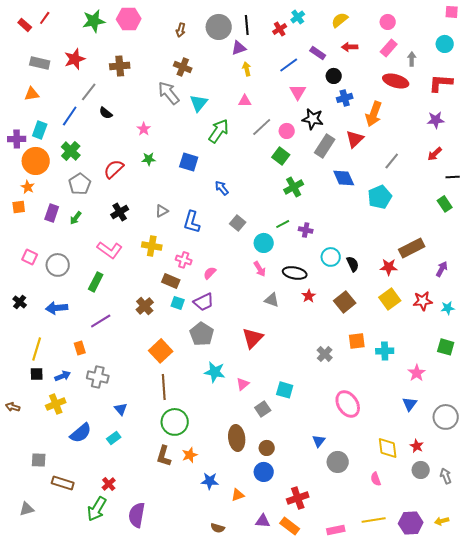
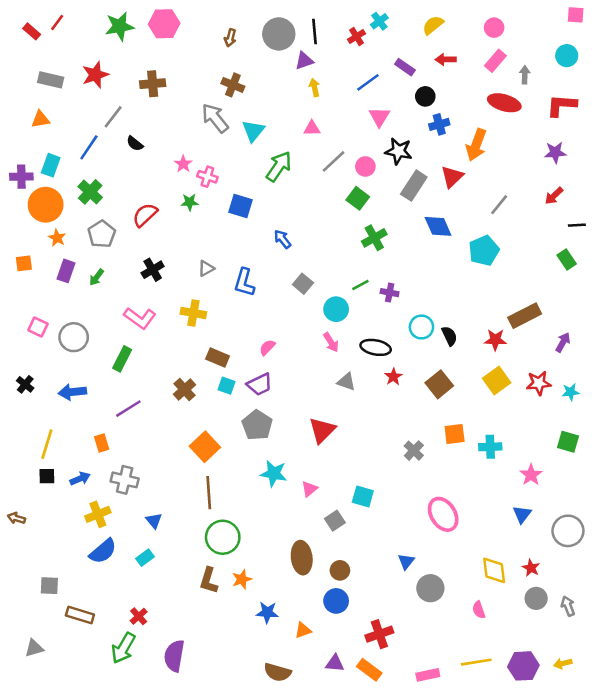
orange star: (28, 187) -> (57, 238), moved
pink cross: (184, 260) -> (207, 177), moved
yellow cross: (56, 404) -> (98, 514), moved
brown semicircle: (218, 528) -> (277, 672), size x1.5

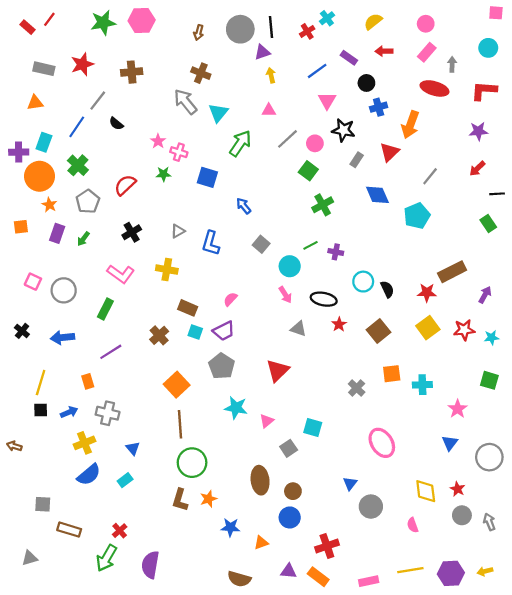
gray rectangle: (414, 186) -> (357, 160), size x0.6

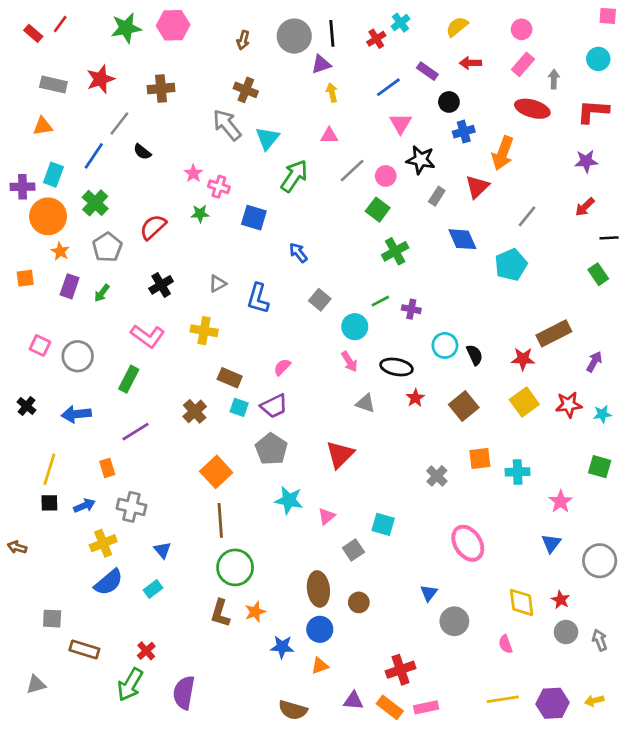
blue circle: (290, 517) -> (320, 629), moved
pink rectangle: (369, 581) -> (426, 707), moved

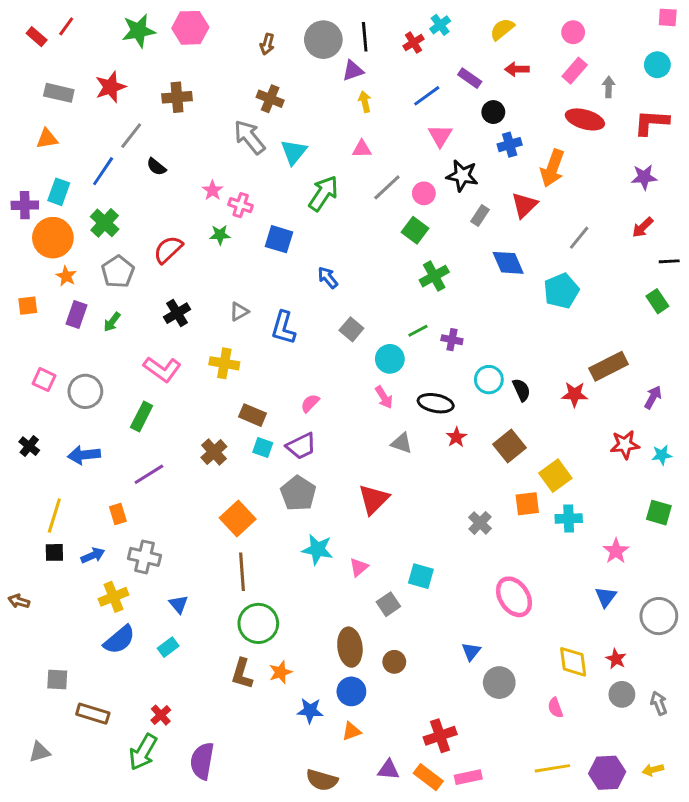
yellow square: (524, 402) -> (555, 476), moved

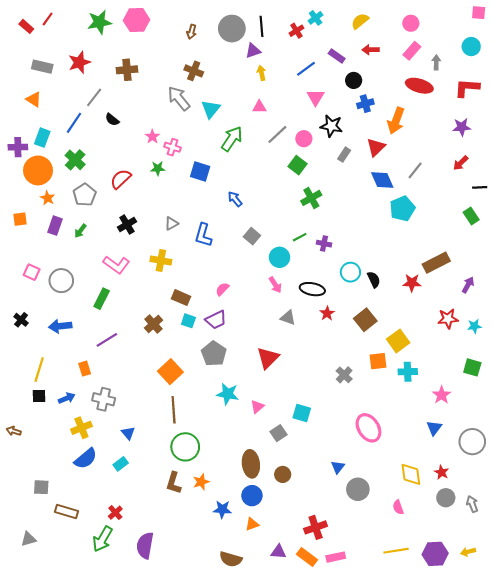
orange triangle: (47, 139) -> (34, 99), turned 42
blue diamond: (508, 263) -> (382, 180), moved

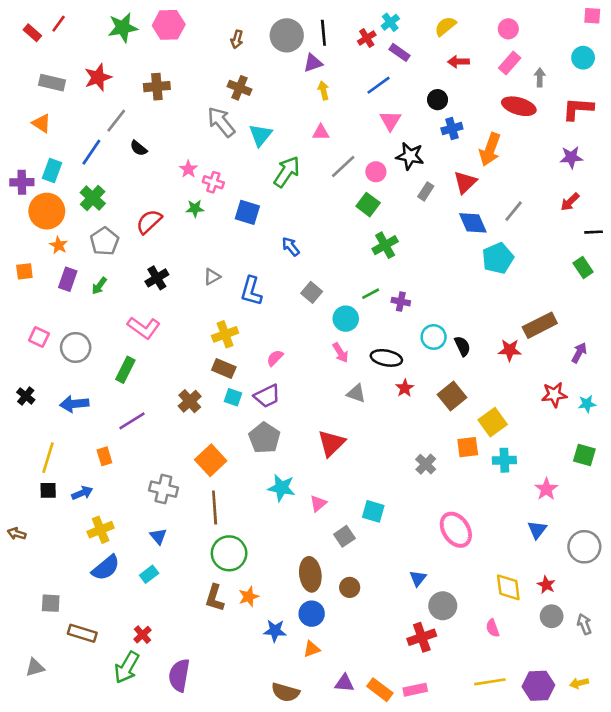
purple rectangle: (337, 56) -> (399, 52), moved
yellow cross: (161, 260) -> (225, 334), moved, turned -30
gray cross: (104, 399) -> (163, 489), moved
red cross: (316, 527) -> (422, 637), moved

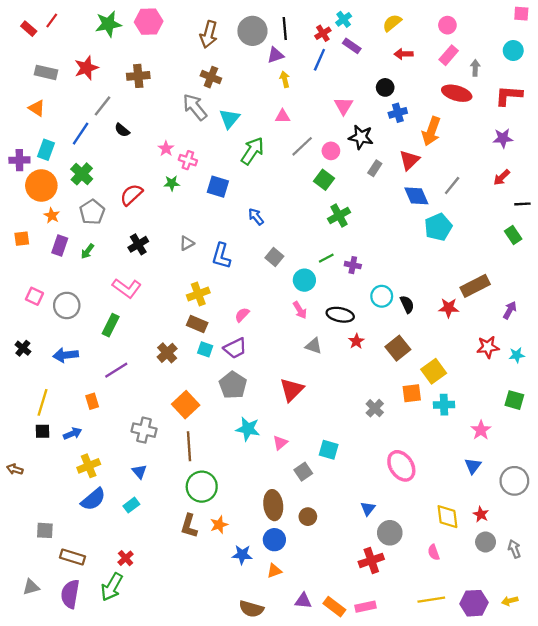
brown arrow: (237, 39) -> (209, 34), size x1.6
blue line: (379, 85) -> (319, 60), moved, turned -30
purple semicircle: (179, 675) -> (70, 594), moved

